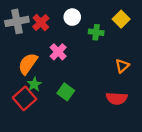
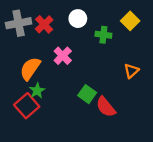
green square: (66, 92) -> (87, 94), moved
red semicircle: (117, 98) -> (106, 107), moved, turned 48

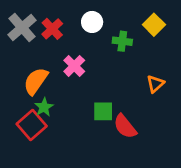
gray cross: (19, 23) -> (22, 27), turned -30
green square: (87, 94) -> (103, 111), turned -36

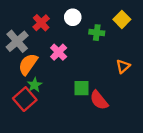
gray cross: (22, 27) -> (17, 41), moved

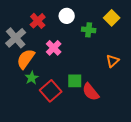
red square: (25, 99) -> (51, 91), moved

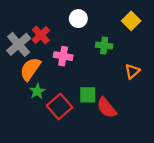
red cross: (38, 21) -> (41, 35), moved
green cross: (89, 30) -> (104, 46), moved
pink cross: (54, 48) -> (63, 56), turned -35

